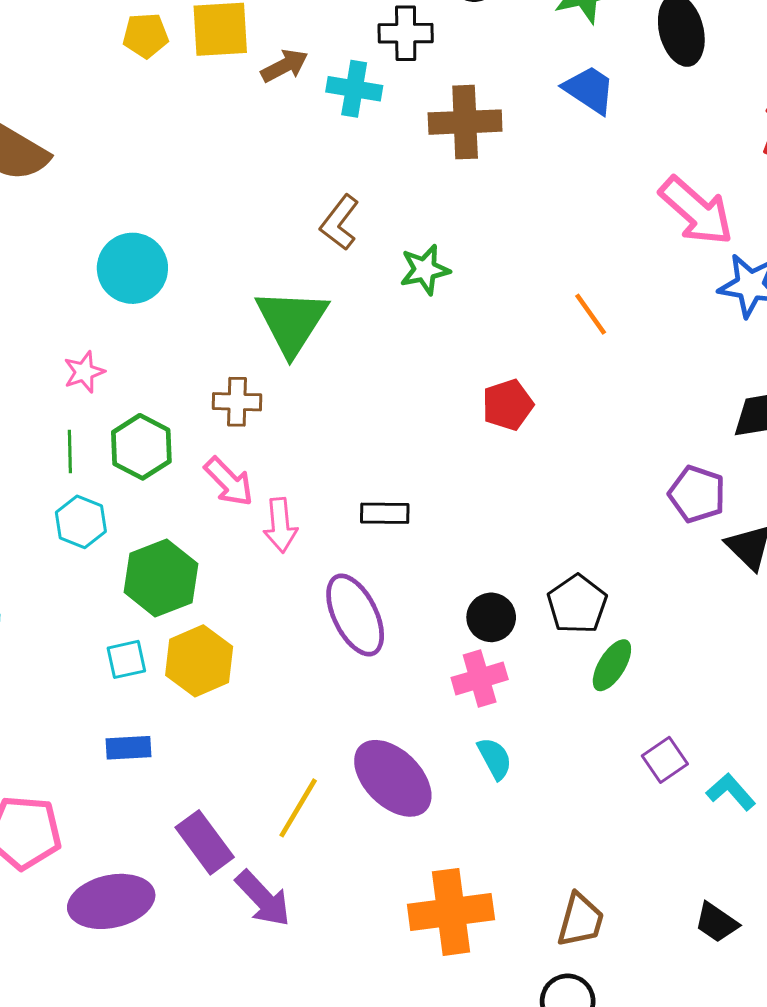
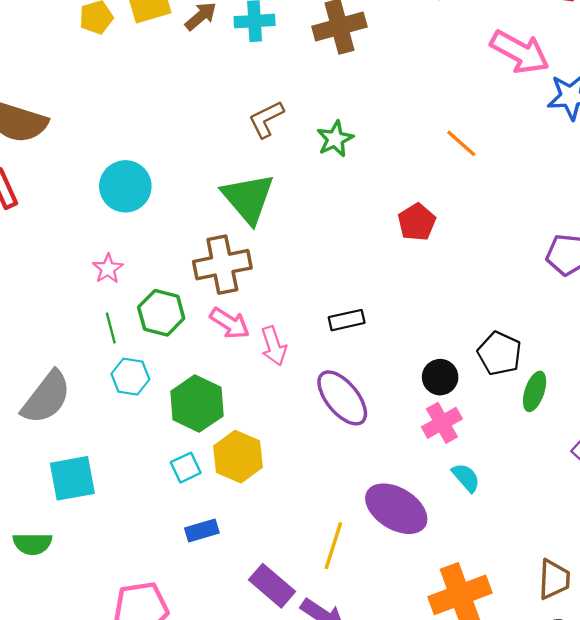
brown L-shape: (340, 222) -> (266, 119), turned 39
brown cross: (237, 402) -> (222, 265), size x1.6

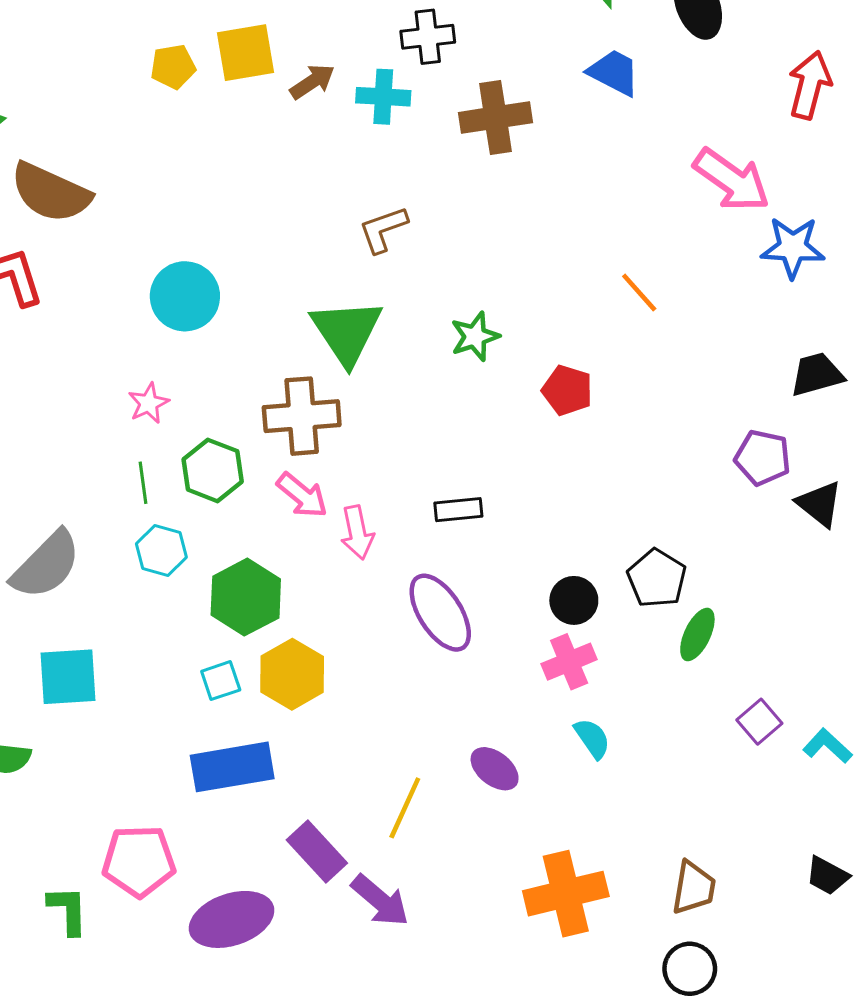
green star: (335, 139) -> (475, 337), moved
red pentagon: (417, 222) -> (567, 390), turned -30
purple ellipse: (396, 509) -> (495, 769), size x0.6
blue rectangle: (202, 531) -> (232, 767), size x1.8

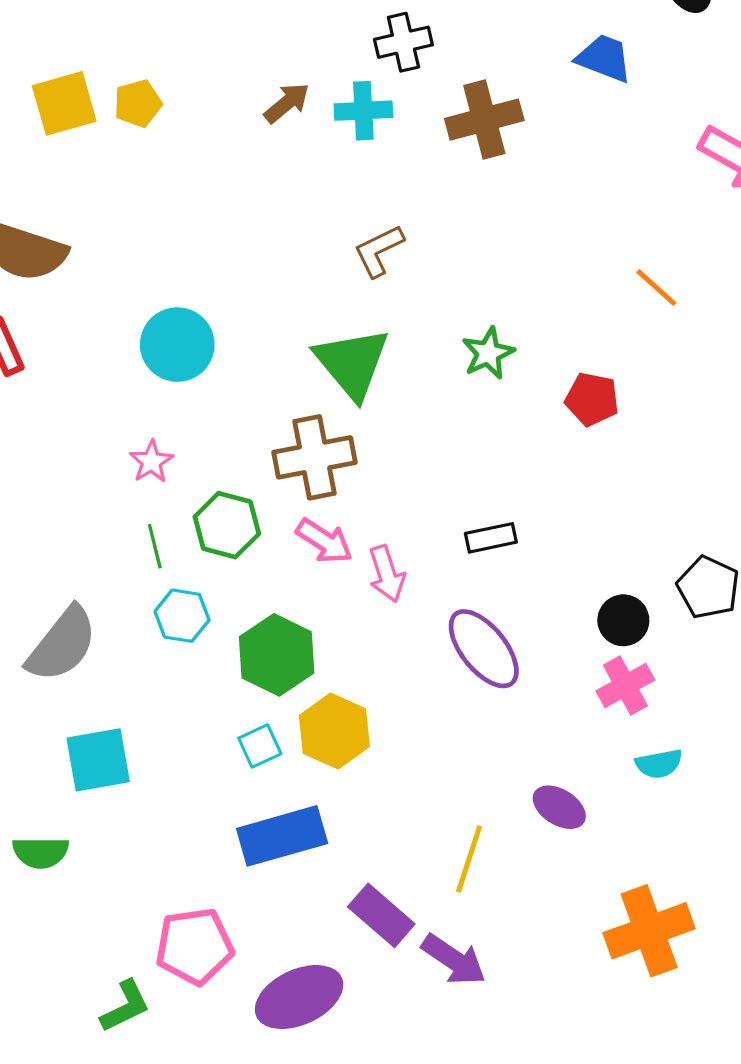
yellow square: (246, 53) -> (64, 103), moved
cyan semicircle: (592, 738) -> (659, 764), turned 120
green L-shape: (68, 910) -> (125, 1006), turned 72

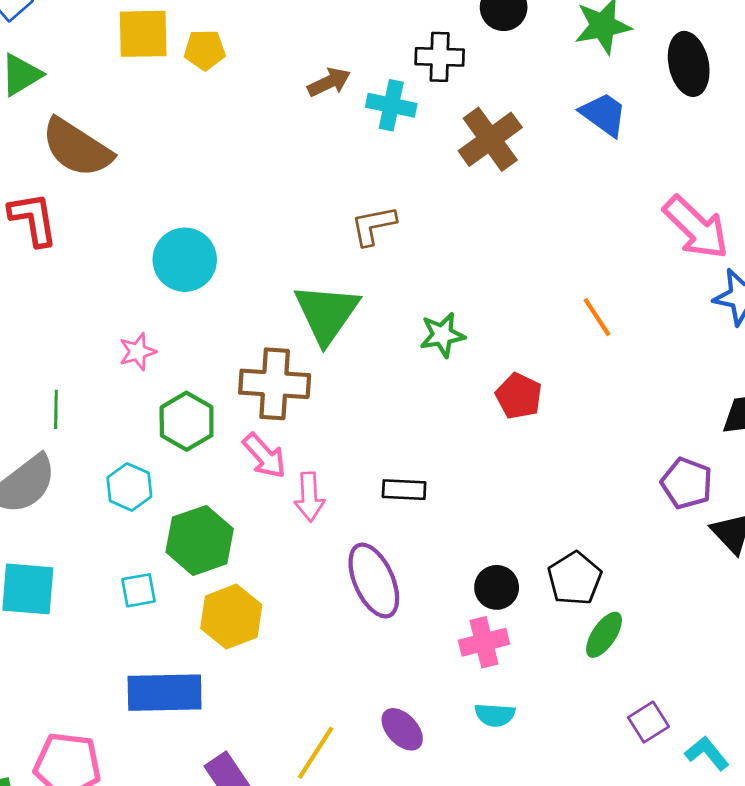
brown cross: (484, 120) -> (490, 139), turned -36
green line: (155, 546) -> (56, 409), moved
cyan square: (260, 746) -> (139, 590), moved

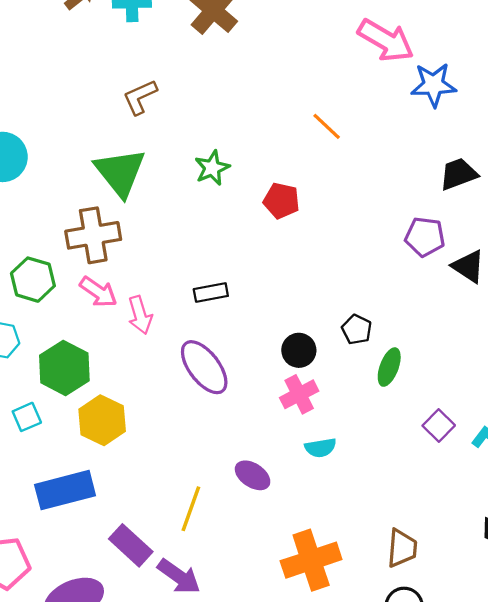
black pentagon: (575, 578) -> (357, 329), size x0.7

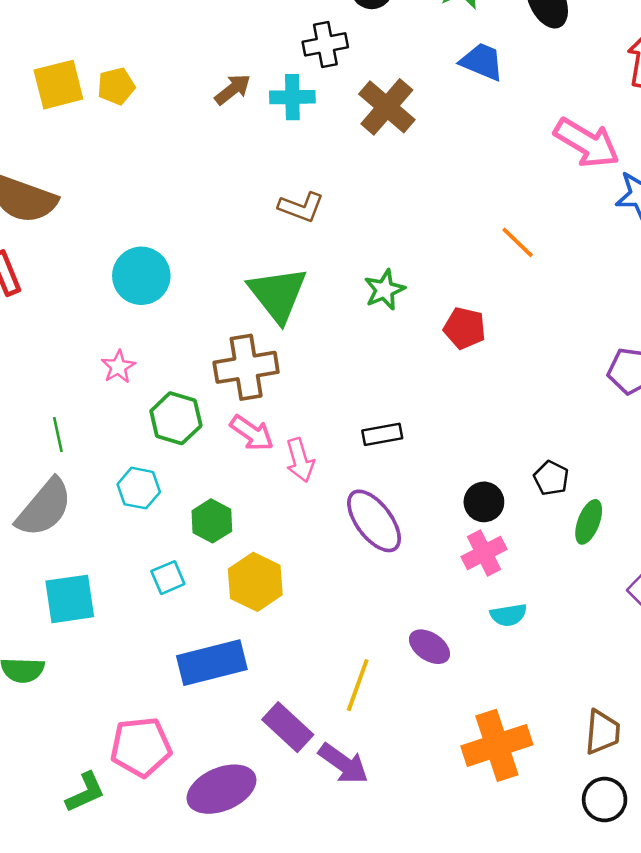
brown L-shape: (140, 97) -> (301, 207), turned -135
green hexagon: (64, 368) -> (212, 521), size x0.7

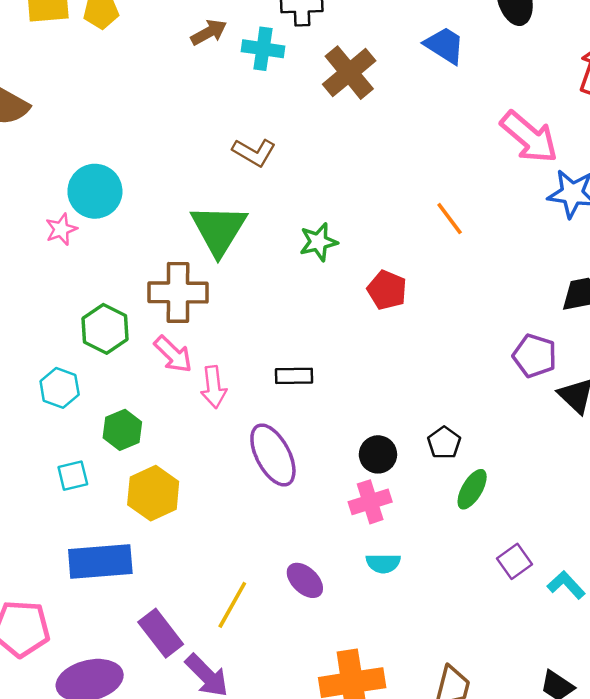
pink star: (118, 367) -> (61, 229), moved

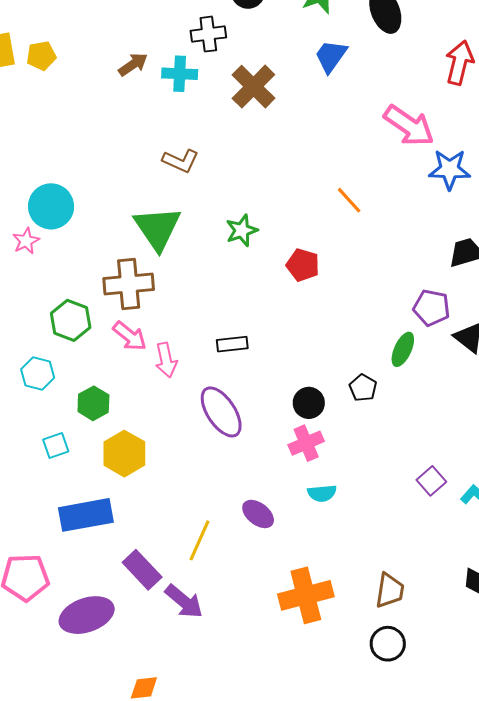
blue trapezoid: (445, 45) -> (331, 56), turned -81
green ellipse: (472, 489) -> (403, 349), moved

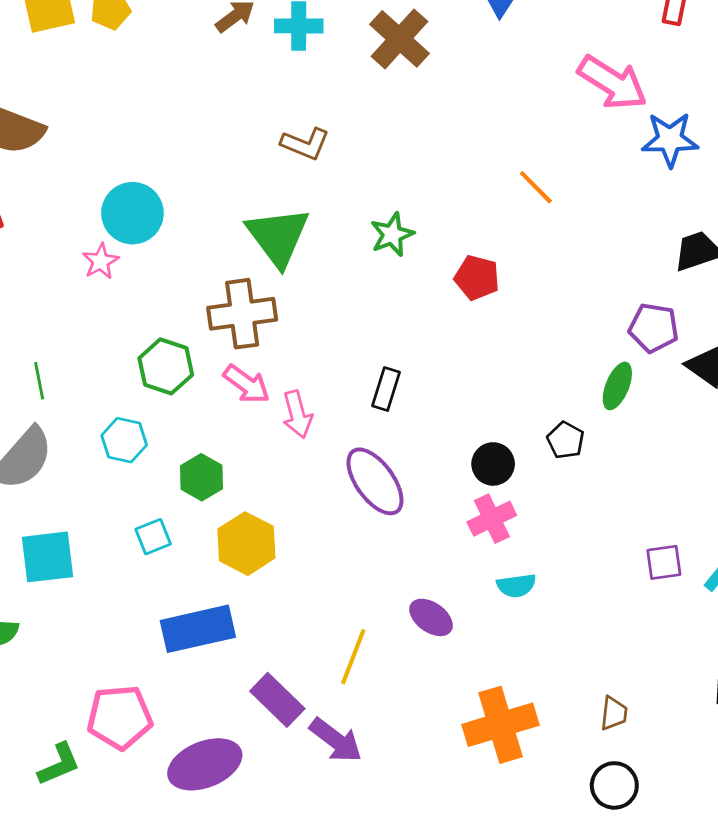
black rectangle: (232, 344) -> (386, 389), turned -64
purple square: (431, 481) -> (664, 562), turned 36
brown trapezoid: (390, 591) -> (614, 713), size x0.7

